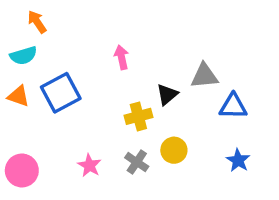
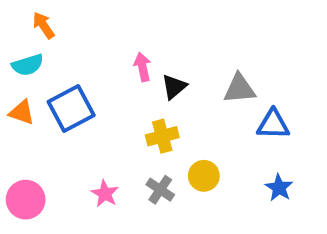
black triangle: (167, 94) -> (174, 87), moved

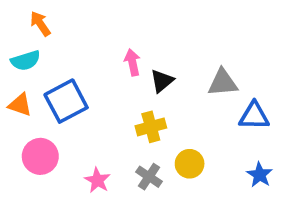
pink circle: (26, 200) -> (40, 156), moved

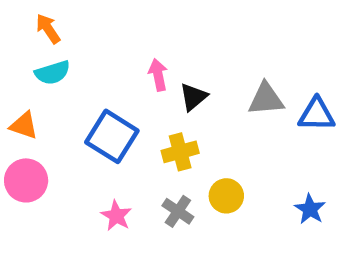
cyan semicircle: (26, 61) -> (52, 73), moved
blue square: (66, 101) -> (112, 136), moved, turned -30
blue triangle: (254, 116) -> (317, 114), moved
pink circle: (40, 156) -> (26, 180), moved

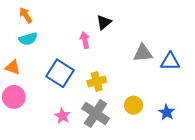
black triangle: (193, 97) -> (104, 22), moved
yellow circle: (226, 196) -> (133, 105), moved
gray cross: (178, 211) -> (96, 113), size x1.6

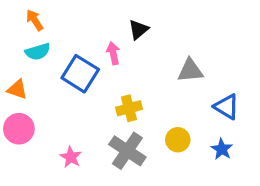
blue triangle: (170, 61) -> (227, 107), moved, turned 30
blue square: (60, 73) -> (80, 74), moved
pink star: (62, 116) -> (71, 157), moved

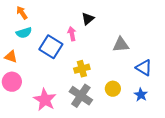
pink star: (71, 157) -> (45, 100), size x1.6

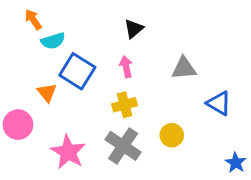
cyan semicircle: (24, 33) -> (53, 41), moved
pink arrow: (72, 34) -> (126, 67), moved
orange triangle: (11, 57) -> (47, 93), moved, turned 32
blue star: (141, 95) -> (236, 163), moved

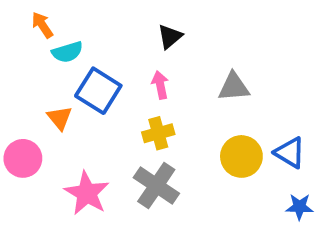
blue triangle: (219, 103) -> (290, 153), moved
yellow circle: (172, 135) -> (241, 156), moved, size x1.4
blue star: (236, 163) -> (299, 207), turned -30

